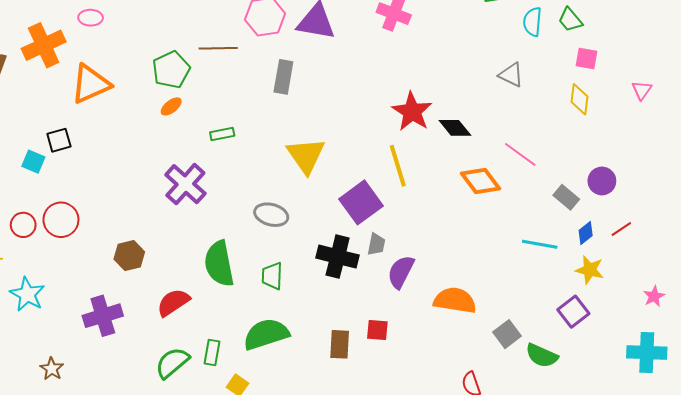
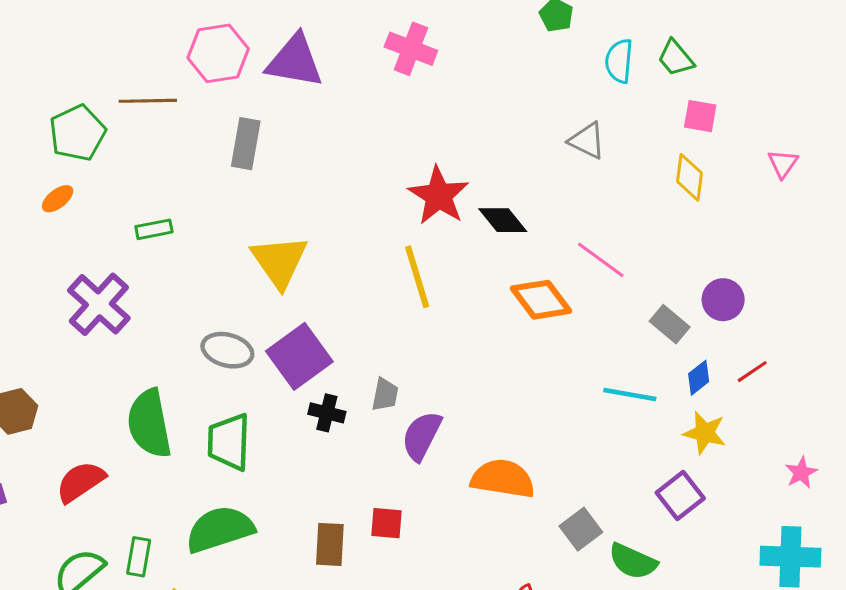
orange ellipse: (171, 106) -> (58, 199), moved
purple square: (361, 202) -> (299, 356), moved
black cross: (338, 257) -> (327, 413), size x0.6
green trapezoid: (272, 276) -> (229, 442), size x1.4

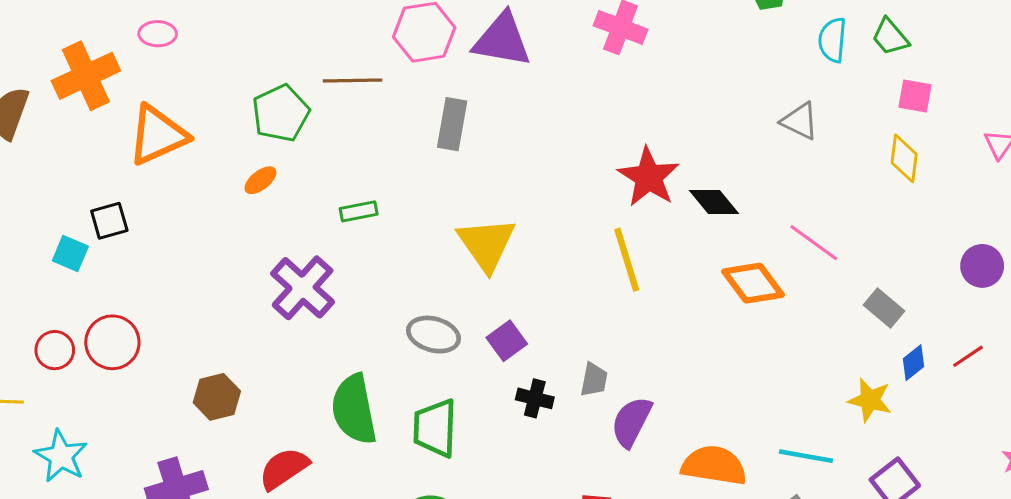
purple circle: (723, 300) -> (982, 266), moved
purple square: (299, 356) -> (507, 341), size x0.6
cyan line: (630, 395) -> (806, 456), moved
yellow star: (705, 433) -> (870, 400), moved

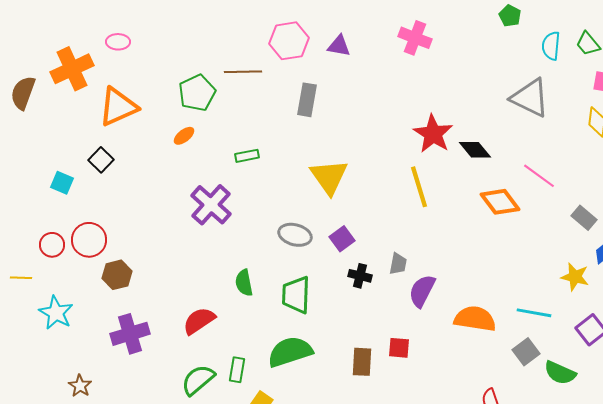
purple triangle: (502, 40) -> (339, 46), size x0.6
gray triangle: (800, 121) -> (530, 98), size x1.6
black square: (109, 221) -> (101, 160), moved, turned -30
brown hexagon: (217, 397) -> (117, 275), moved
green semicircle: (354, 409) -> (244, 283), size x0.6

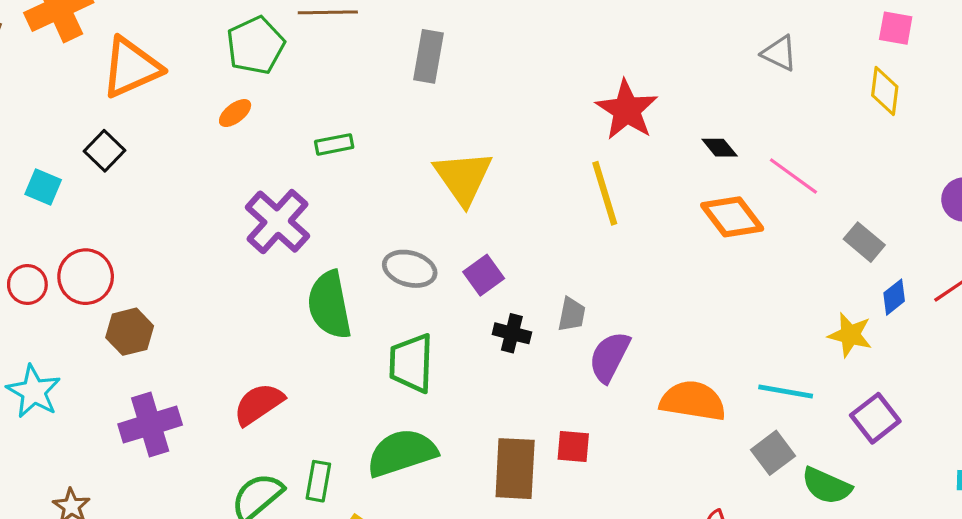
gray triangle: (530, 98) -> (779, 53), size x0.6
black diamond: (475, 150) -> (720, 148), moved, size x0.7
green semicircle: (244, 283) -> (329, 305), moved, size x1.6
brown rectangle: (362, 362) -> (515, 469), size x1.4

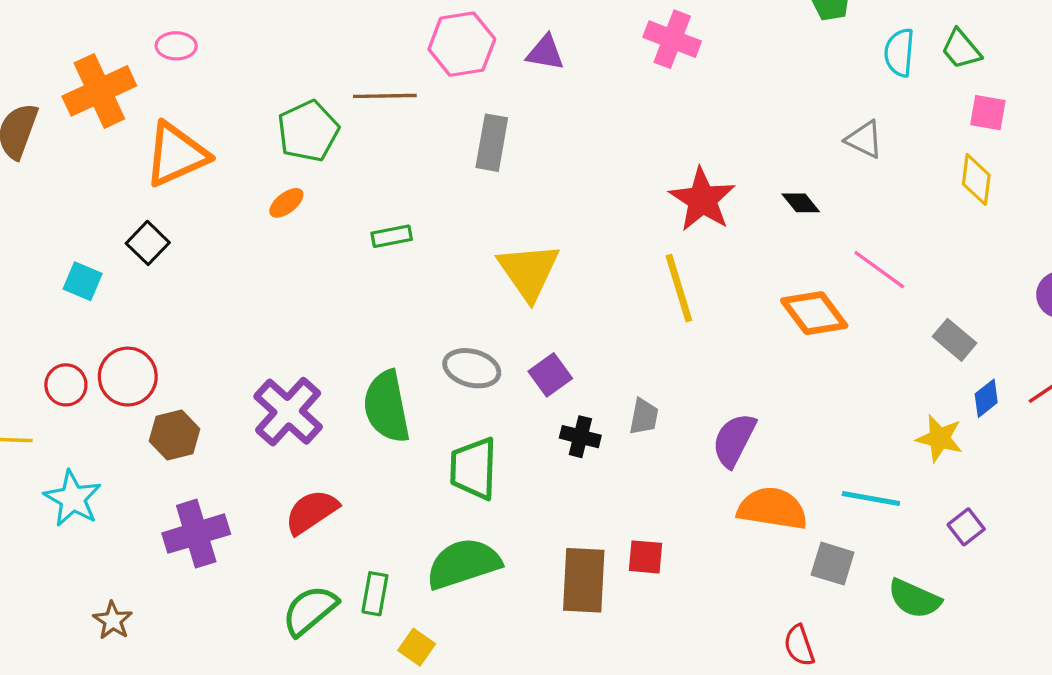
black diamond: (720, 148) -> (801, 203), moved
purple cross: (278, 222) -> (288, 412), moved
purple semicircle: (609, 357) -> (734, 440), moved
purple square: (875, 418) -> (966, 527), size x0.7
gray square: (773, 453) -> (833, 564), moved, turned -36

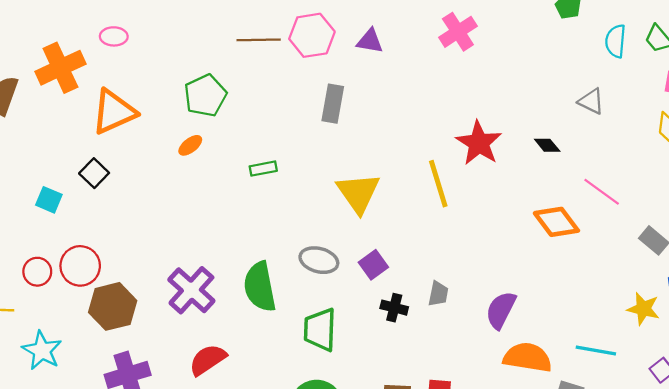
pink cross: (672, 39) -> (458, 32), turned 36
brown line: (385, 96) -> (259, 40), moved
yellow line: (679, 288) -> (438, 184), moved
brown hexagon: (174, 435) -> (113, 306), size x1.4

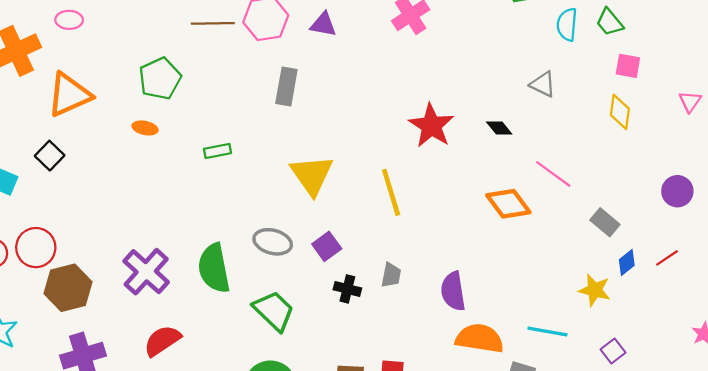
orange ellipse: (190, 145) -> (145, 128), turned 50
yellow line: (438, 184) -> (391, 192), moved
purple semicircle: (501, 310) -> (453, 291), turned -36
green trapezoid: (320, 330) -> (274, 311), turned 132

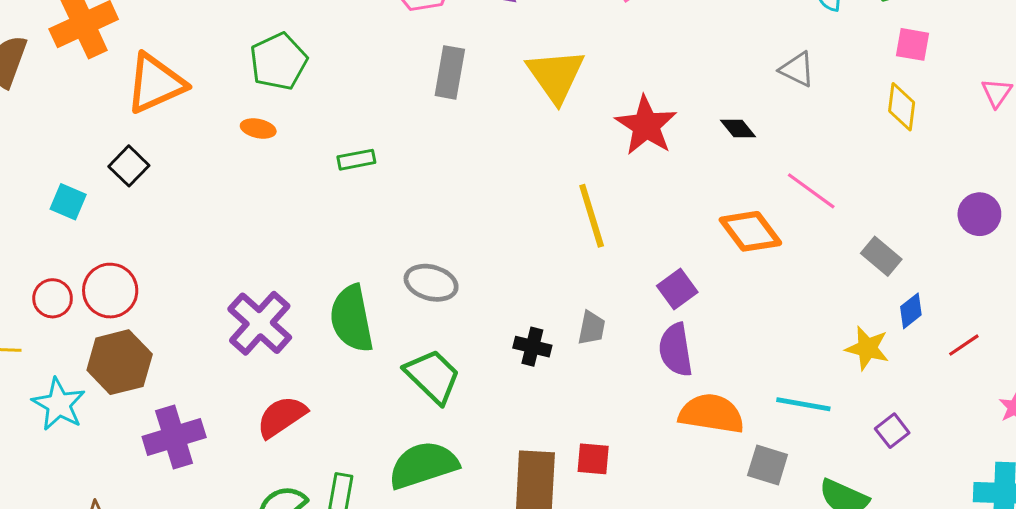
yellow triangle: (312, 175) -> (556, 76), moved
purple square: (327, 246) -> (677, 289), moved
red line: (667, 258) -> (964, 345), moved
brown hexagon: (68, 288) -> (120, 362), moved

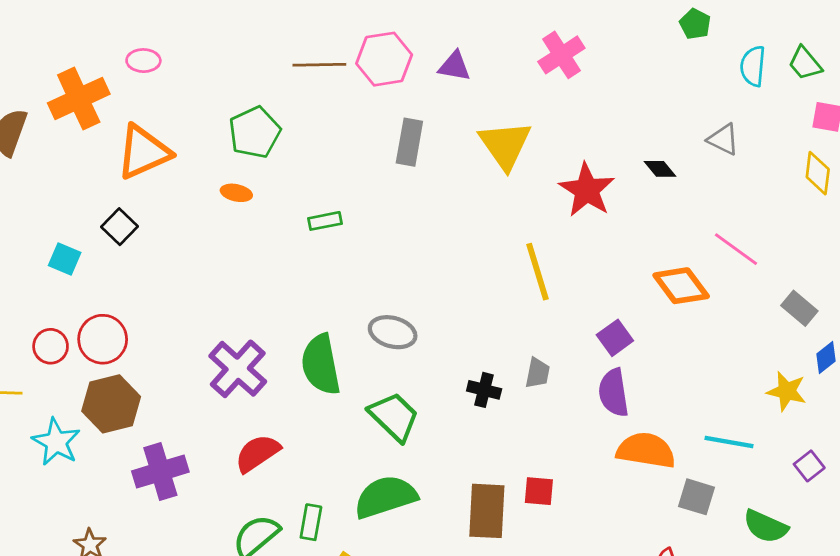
black diamond: (738, 129) -> (660, 169), moved

